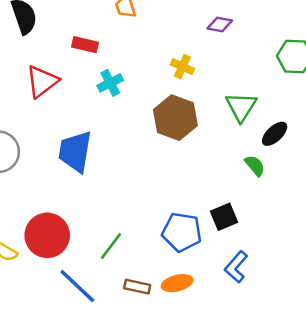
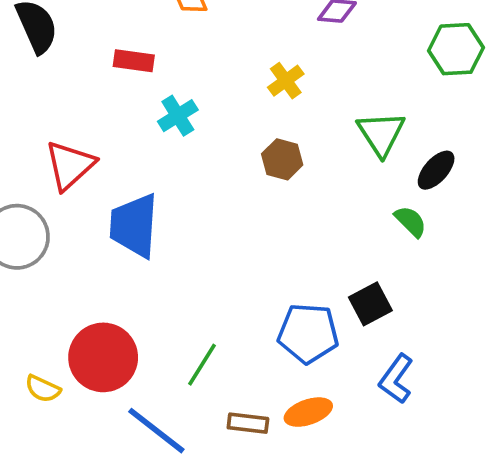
yellow cross: (182, 67) -> (286, 81), turned 35
red triangle: (42, 81) -> (70, 165), moved
brown hexagon: (175, 118) -> (282, 159), size x0.6

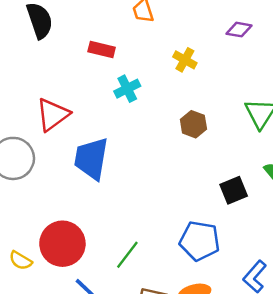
yellow cross: (286, 81) -> (185, 60), moved, turned -30
black square: (370, 304) -> (234, 190), moved

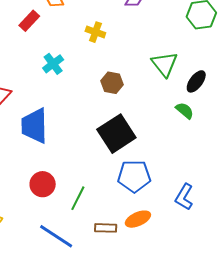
red rectangle: (102, 50) -> (29, 21), moved, turned -50
black square: (234, 190) -> (116, 134), moved, size x1.6
red circle: (62, 244) -> (43, 184), moved, size x0.7

